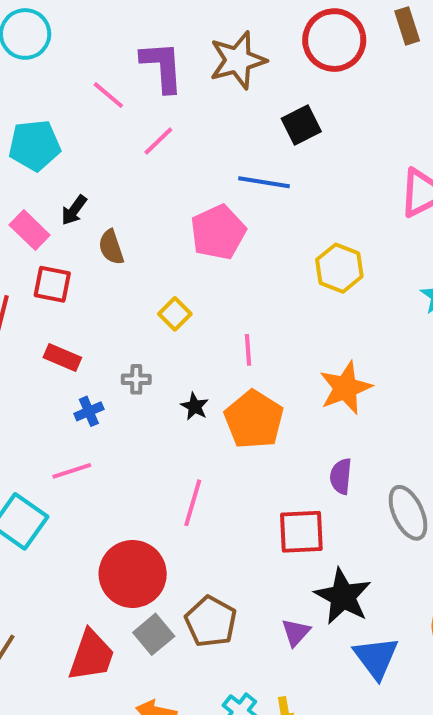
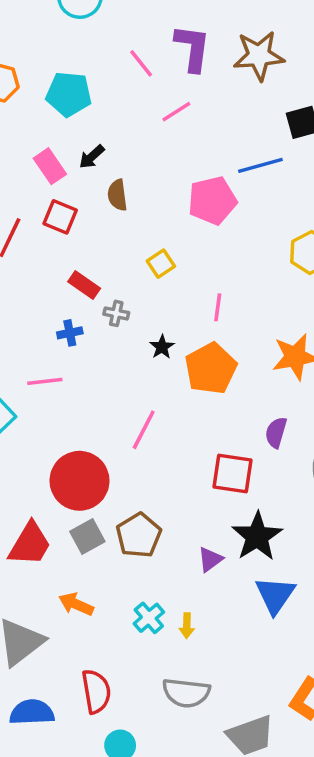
blue line: (264, 182) -> (260, 165), turned -36
red rectangle: (62, 357) -> (84, 285), moved

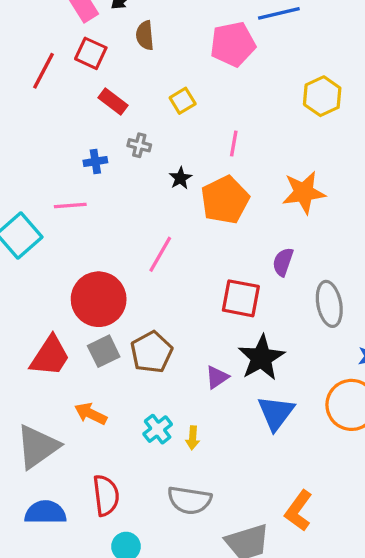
red rectangle: (84, 285) -> (113, 101), moved

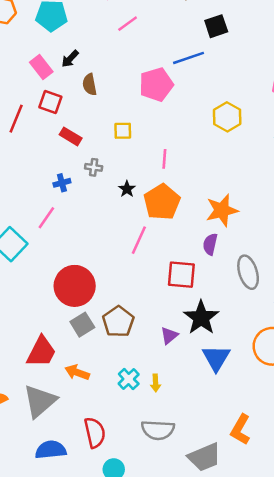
yellow square: (183, 101) -> (123, 131), turned 36
orange star: (304, 192) -> (222, 210), moved
pink line: (70, 206) -> (46, 218), turned -45
pink line: (160, 254) -> (139, 240), moved
red trapezoid: (50, 356) -> (41, 352), moved

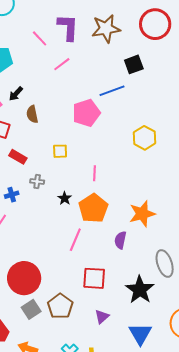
purple semicircle: (210, 244) -> (120, 240), moved
red square: (181, 275) -> (94, 278), moved
black star: (201, 318) -> (140, 290), moved

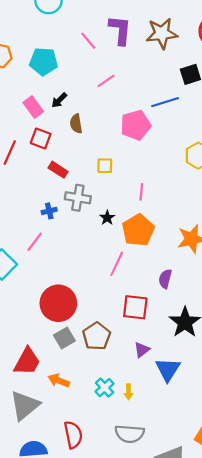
pink line: (62, 64) -> (106, 81), moved
gray cross: (37, 181) -> (78, 198), size x1.6
purple semicircle: (120, 240) -> (165, 279), moved
blue triangle: (140, 334) -> (168, 370), moved

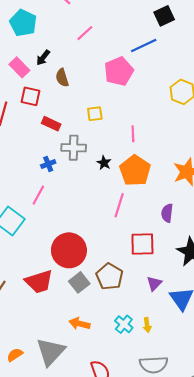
cyan pentagon: (44, 61) -> (23, 23), turned 30
red trapezoid: (27, 361) -> (39, 282), moved, turned 52

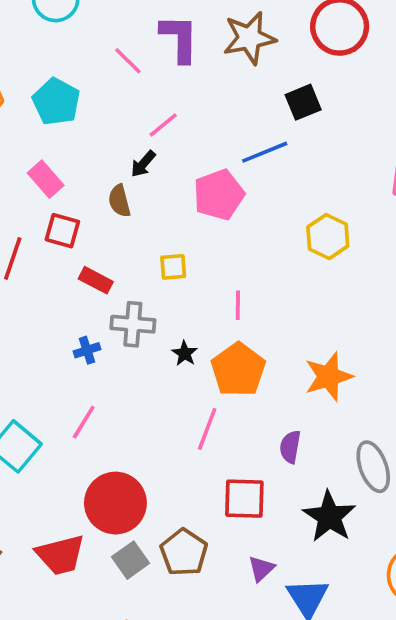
black arrow: (43, 58) -> (143, 164), moved
pink line: (38, 195) -> (84, 422), moved

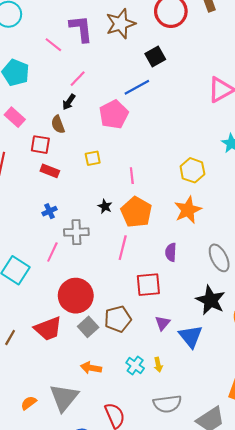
red square: (62, 231) -> (40, 145), moved
yellow hexagon: (328, 237) -> (192, 170), moved
gray cross: (133, 324) -> (76, 232), moved
black star: (329, 517) -> (211, 300), moved
brown pentagon: (184, 552) -> (118, 319), turned 30

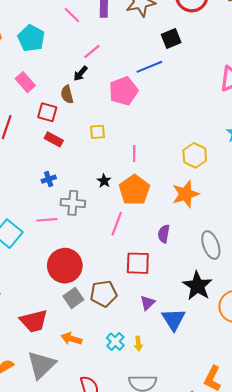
pink line: (52, 252) -> (47, 220), turned 54
red trapezoid: (48, 329) -> (34, 321), moved

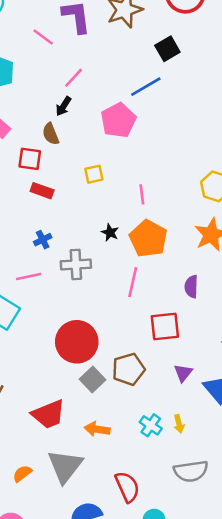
pink line: (47, 220) -> (29, 276), moved

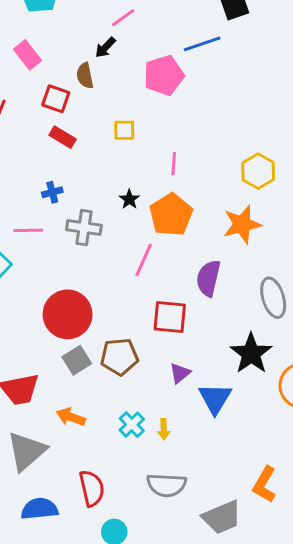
purple semicircle: (191, 287) -> (208, 278), size x1.4

